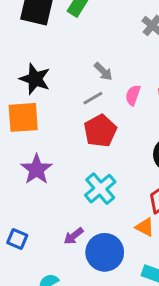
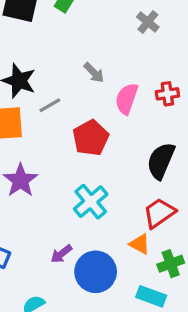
pink semicircle: (133, 95) -> (127, 99), size x1.4
gray line: (93, 98) -> (50, 105), moved

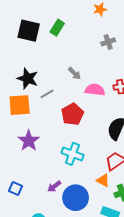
gray cross: (148, 22) -> (108, 42), turned 32
pink semicircle: (127, 99) -> (95, 90), turned 78
cyan cross: (91, 202) -> (72, 154), turned -30

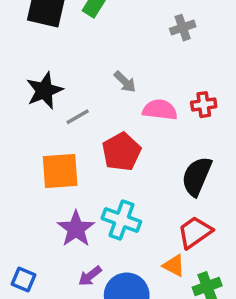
black star: (28, 79) -> (44, 91), turned 30
orange square: (20, 105) -> (60, 171), moved
purple star: (29, 141) -> (76, 229), moved

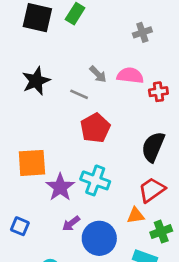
pink semicircle: (160, 110) -> (130, 76), moved
gray line: (78, 117) -> (79, 94), moved, turned 54
orange square: (60, 171) -> (32, 163), moved
orange triangle: (174, 266) -> (136, 215), turned -36

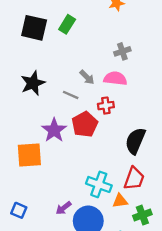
gray cross: (142, 32) -> (122, 51), moved
red cross: (158, 92) -> (106, 106), moved
cyan cross: (95, 180) -> (99, 184), moved
purple star: (60, 187) -> (54, 130), moved
red trapezoid: (152, 190) -> (134, 179), turned 145

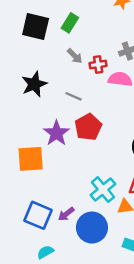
gray arrow: (87, 77) -> (75, 56), moved
red cross: (106, 106) -> (98, 65), moved
cyan cross: (99, 184) -> (103, 190), turned 30
blue square: (19, 210) -> (38, 215), moved, size x1.6

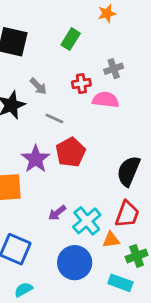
green rectangle: (70, 23) -> (71, 39), moved
gray arrow: (75, 56) -> (38, 86), moved
purple arrow: (66, 214) -> (57, 213), moved

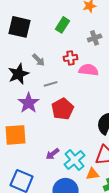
gray cross: (114, 69) -> (95, 38), moved
gray line: (54, 119) -> (51, 84), turned -40
purple star: (36, 159) -> (29, 103), moved

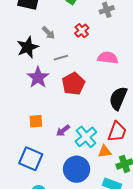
red cross: (71, 58) -> (82, 31), turned -32
pink semicircle: (89, 70) -> (108, 58), moved
orange square: (16, 135) -> (36, 121), moved, size x0.6

